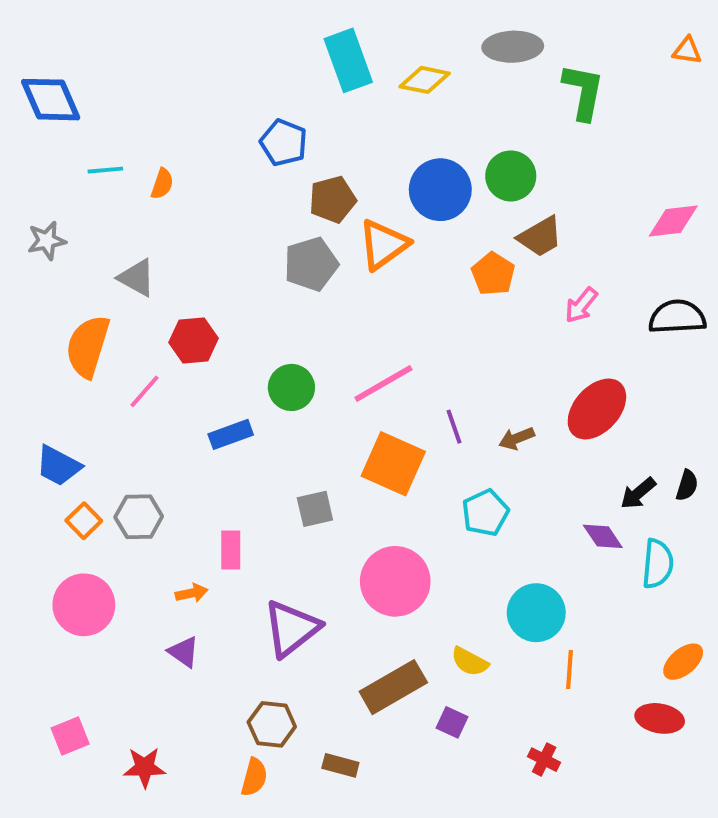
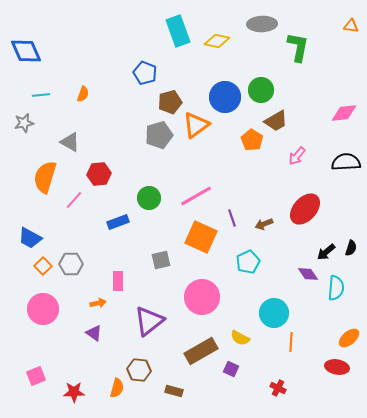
cyan line: (105, 170) -> (41, 95), moved
orange semicircle: (254, 777) -> (117, 388), moved

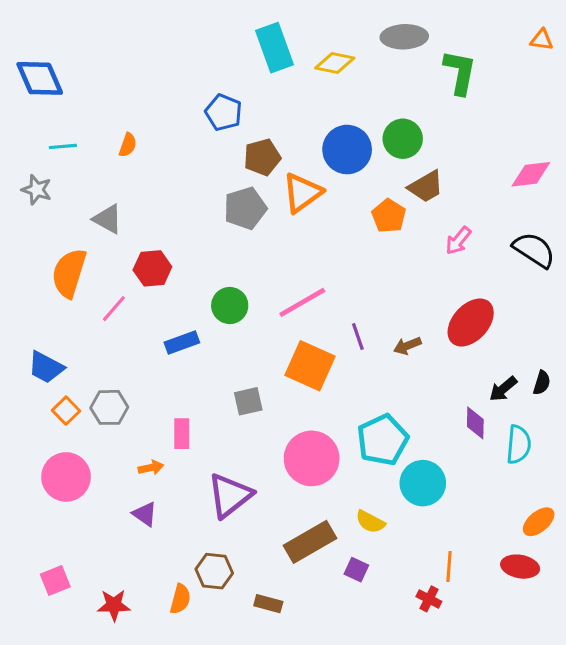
gray star: (24, 123) -> (37, 190), turned 30
black semicircle: (346, 162) -> (534, 250), turned 36
cyan pentagon: (248, 262) -> (383, 440), moved, size x1.4
purple diamond: (308, 274) -> (475, 423), turned 35
orange line: (291, 342) -> (449, 567), moved

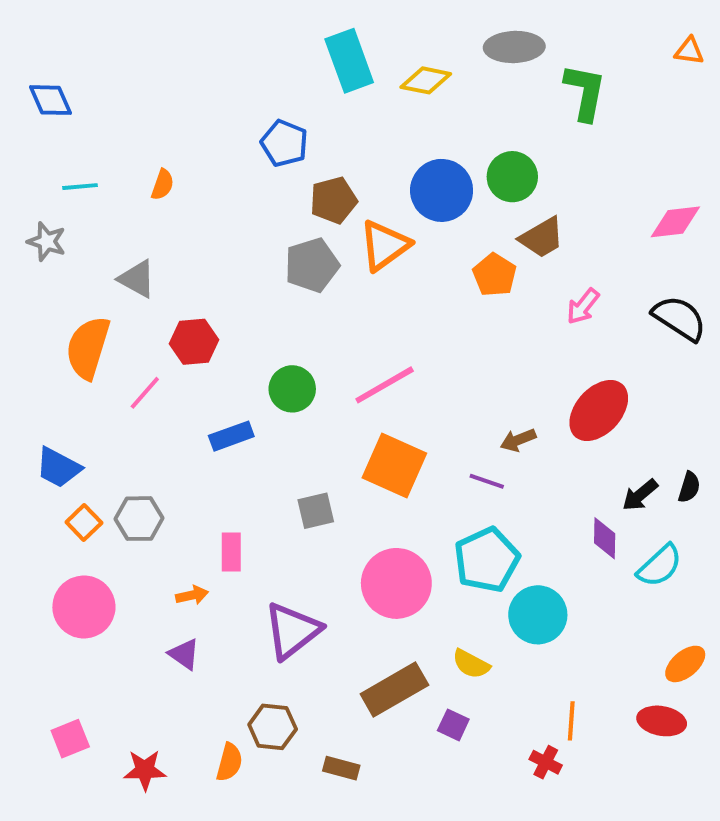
blue diamond: (40, 78) -> (51, 100), size x0.7
purple line: (358, 336) -> (487, 481), moved, turned -52
cyan semicircle: (519, 445) -> (660, 566), turned 42

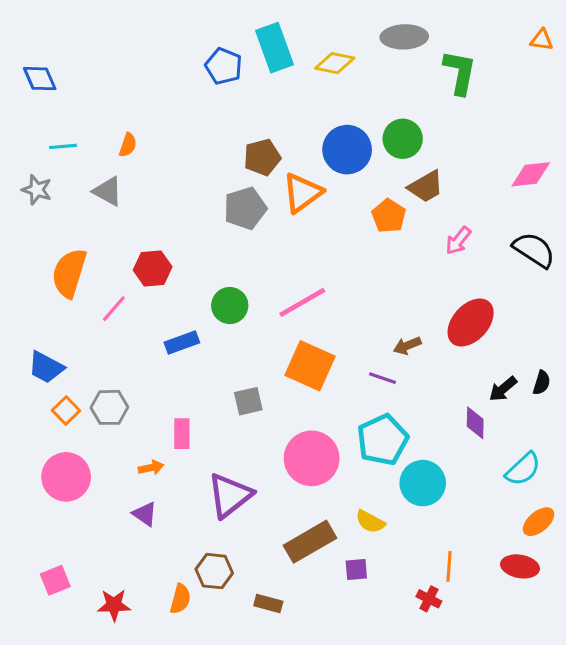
blue pentagon: (284, 143) -> (224, 66), moved
gray triangle: (137, 279) -> (108, 191), moved
cyan semicircle: (660, 566) -> (523, 469), moved
purple square: (453, 725) -> (356, 570), turned -30

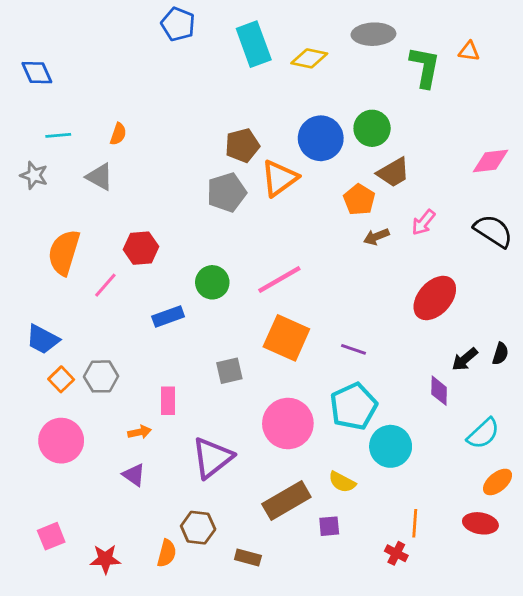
orange triangle: (542, 40) -> (469, 51), moved
blue pentagon: (224, 66) -> (178, 24), moved
brown arrow: (407, 346) -> (376, 237), moved

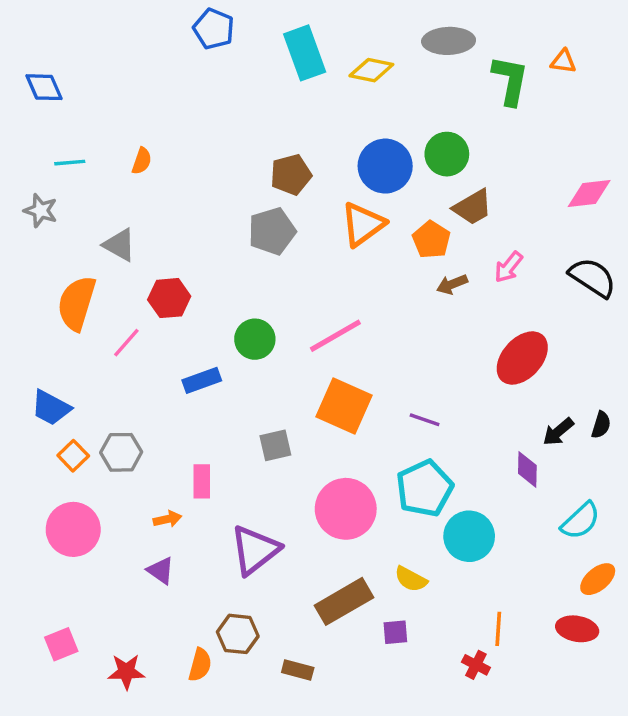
gray triangle: (100, 177) -> (119, 245), moved
orange triangle: (279, 178) -> (363, 224), moved

